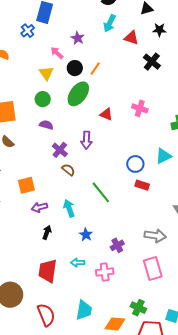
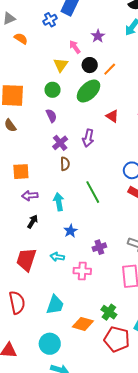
purple semicircle: (46, 125) -> (51, 116), turned 40
brown semicircle: (68, 170) -> (65, 164), turned 40

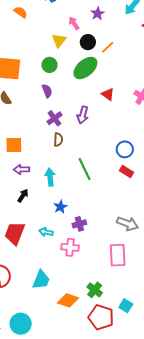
purple cross: (99, 247) -> (79, 224), moved
cyan circle: (50, 344) -> (21, 324), moved

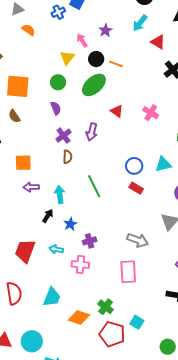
orange line: (108, 47) -> (116, 64), turned 64
black arrow: (23, 196) -> (48, 216), moved

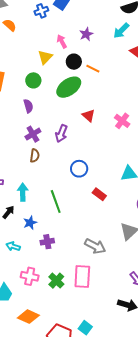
blue circle: (134, 166) -> (79, 169), moved
green line: (94, 186) -> (56, 201), moved
pink cross: (80, 265) -> (30, 276), moved
green cross: (105, 307) -> (56, 281), moved

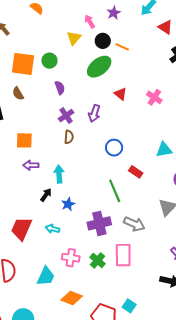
green circle: (33, 80) -> (49, 61), moved
green line: (56, 201) -> (115, 191), moved
purple cross: (47, 242) -> (99, 223), moved, size x1.6

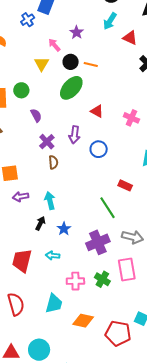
pink cross: (154, 97) -> (131, 118), moved
blue circle: (114, 148) -> (99, 149), moved

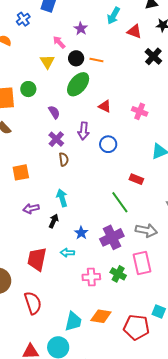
blue cross: (28, 20) -> (23, 19), moved
purple semicircle: (36, 115) -> (54, 112), moved
purple arrow: (21, 197) -> (31, 208), moved
blue star: (64, 229) -> (81, 233), moved
cyan trapezoid: (54, 304) -> (73, 321), moved

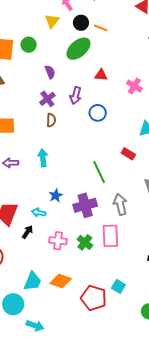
red triangle: (105, 106) -> (101, 75), turned -32
red rectangle: (136, 179) -> (128, 154), moved
black arrow: (54, 221) -> (27, 232), moved
gray arrow: (146, 230) -> (120, 204), turned -125

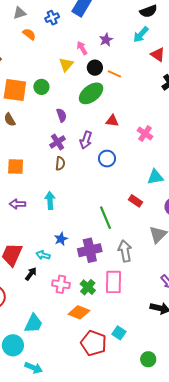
orange diamond: (61, 281) -> (79, 312), moved

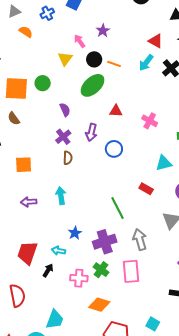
cyan arrow: (141, 34) -> (146, 63), moved
green cross: (88, 287) -> (101, 270), moved
cyan square: (119, 333) -> (153, 324), moved

